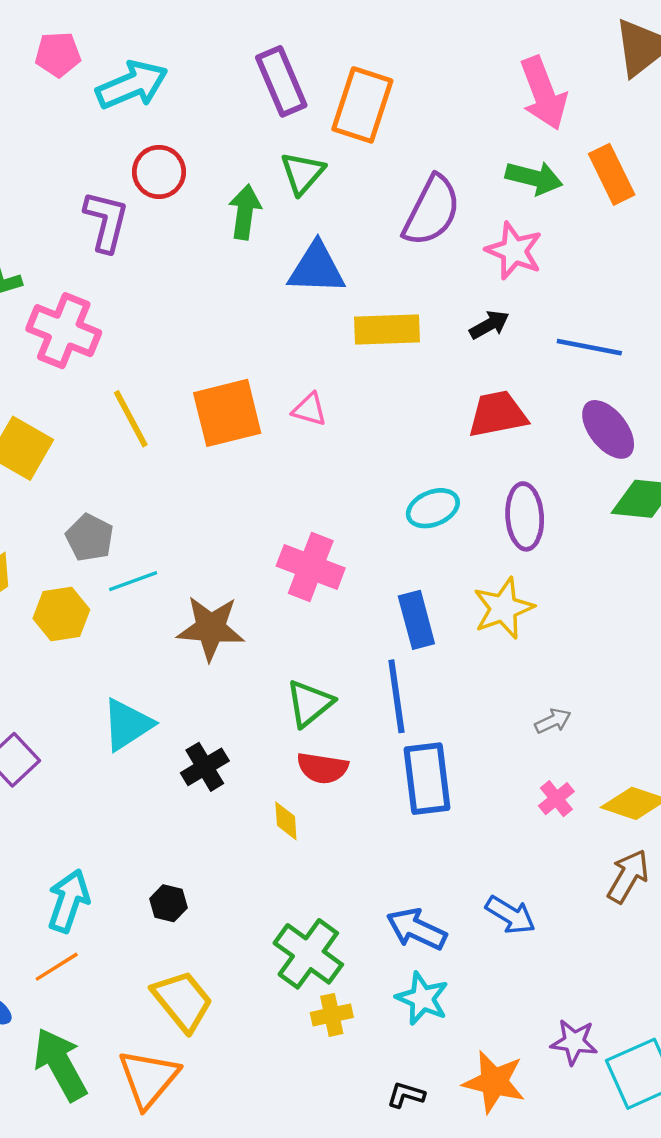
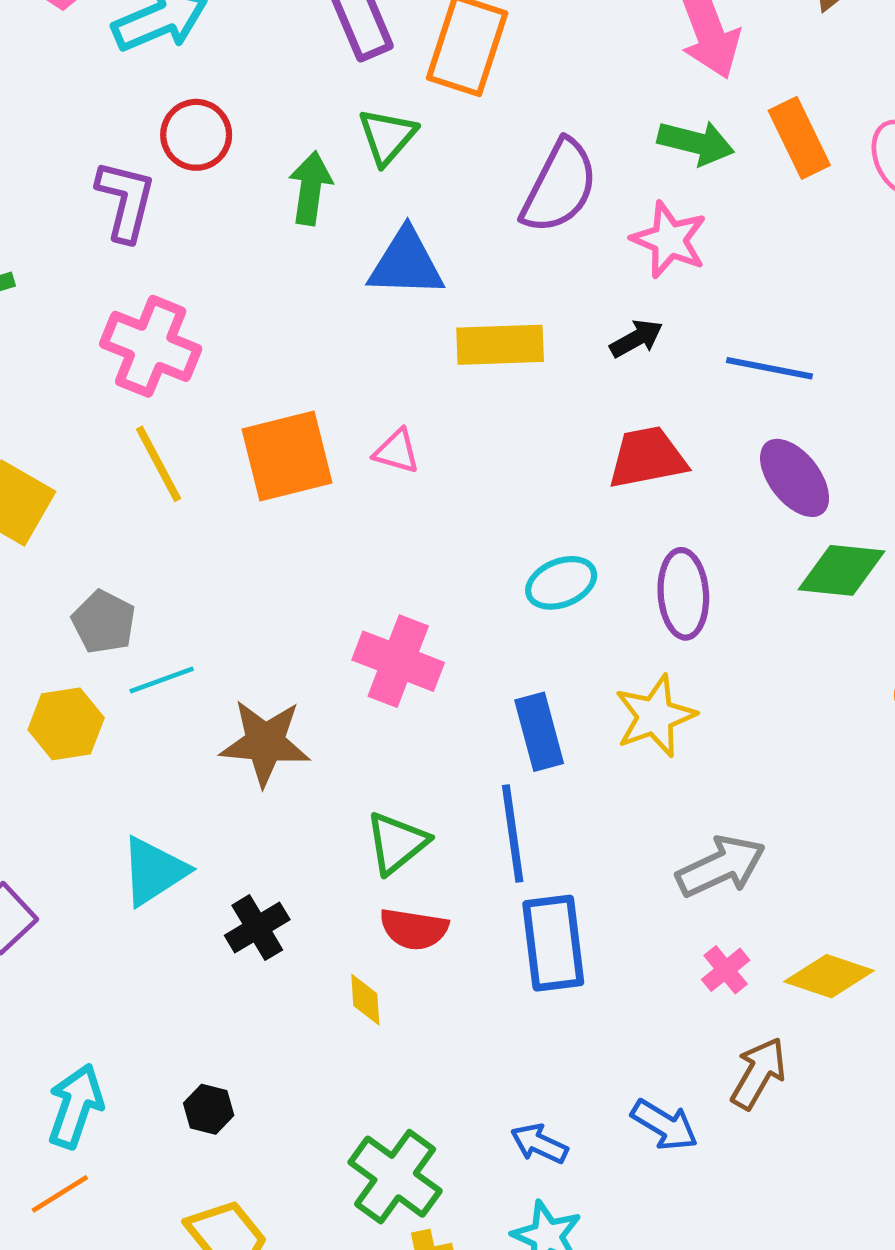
pink cross: (64, 331) -> (151, 346), moved
gray arrow: (553, 721) -> (721, 866), size x1.8
brown arrow: (628, 876) -> (759, 1073), moved
blue arrow: (416, 929) -> (539, 1144), size x0.7

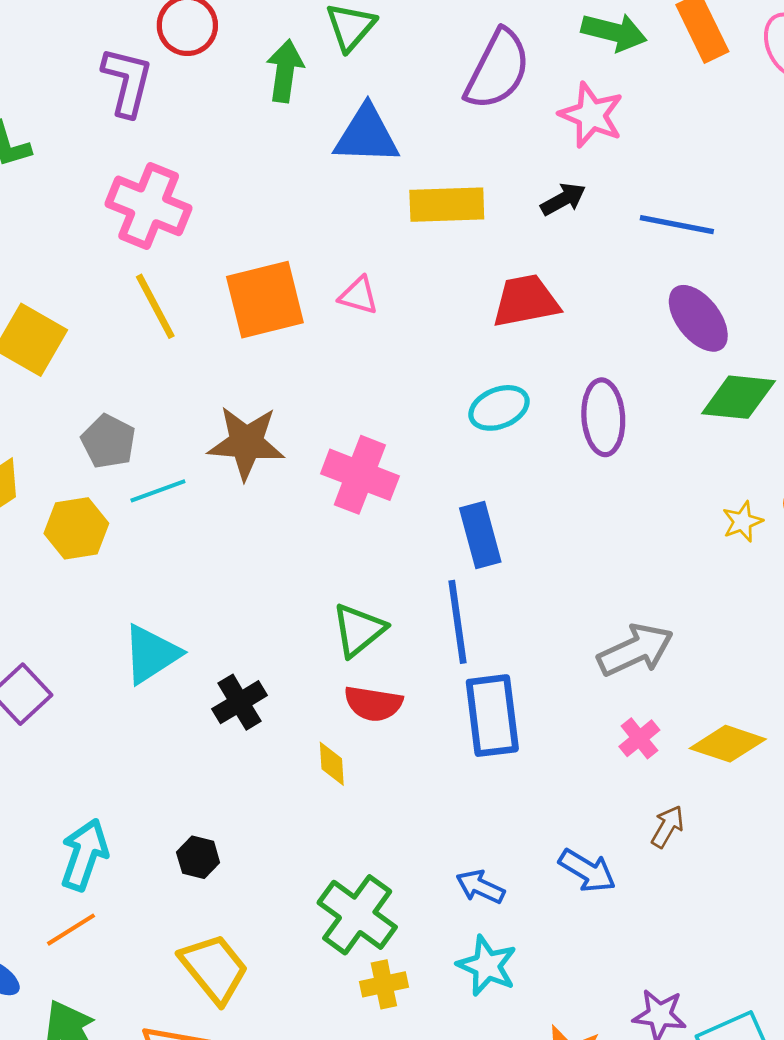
red trapezoid: (647, 458) -> (526, 301), moved
yellow star: (655, 716) -> (742, 522), moved, size x0.6
brown star: (265, 743) -> (246, 443), moved
brown arrow: (759, 1073) -> (668, 827), size x0.7

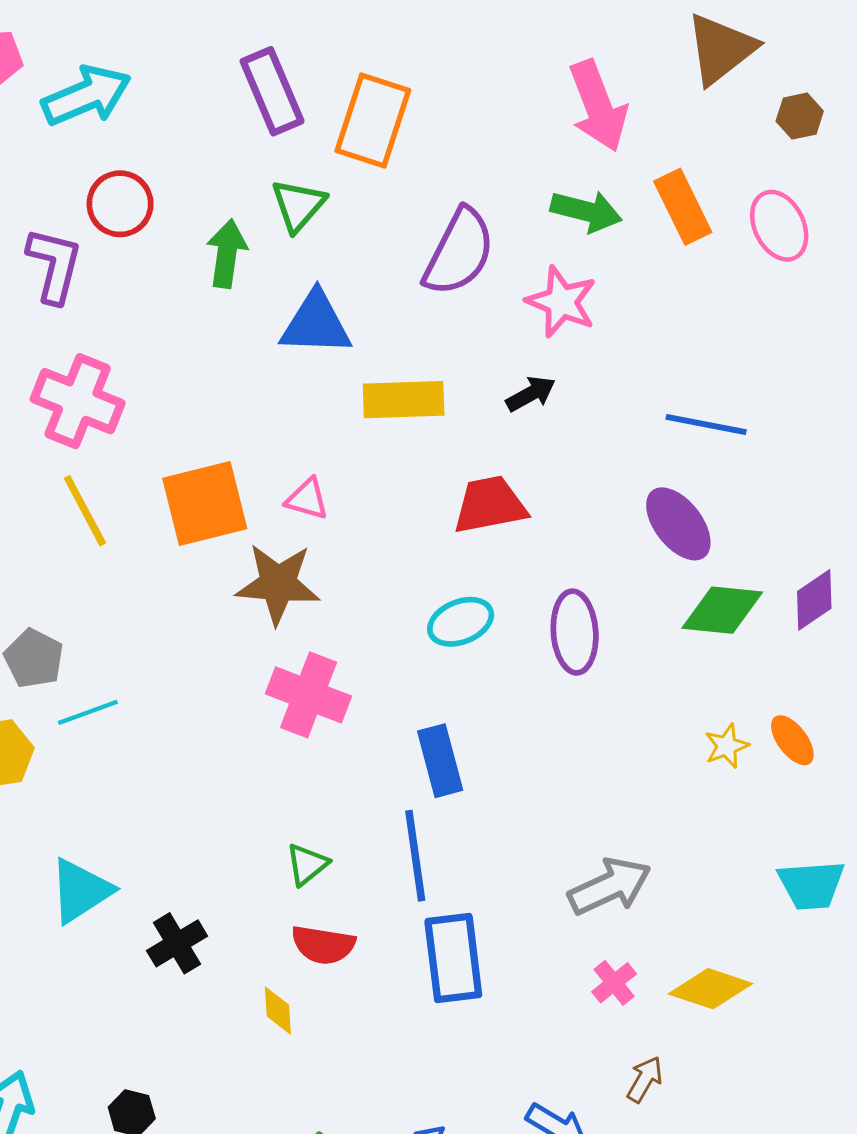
blue line: (677, 225) -> (706, 424), moved
brown star: (246, 443) -> (278, 584), moved
green triangle: (359, 630) -> (307, 864), size x0.7

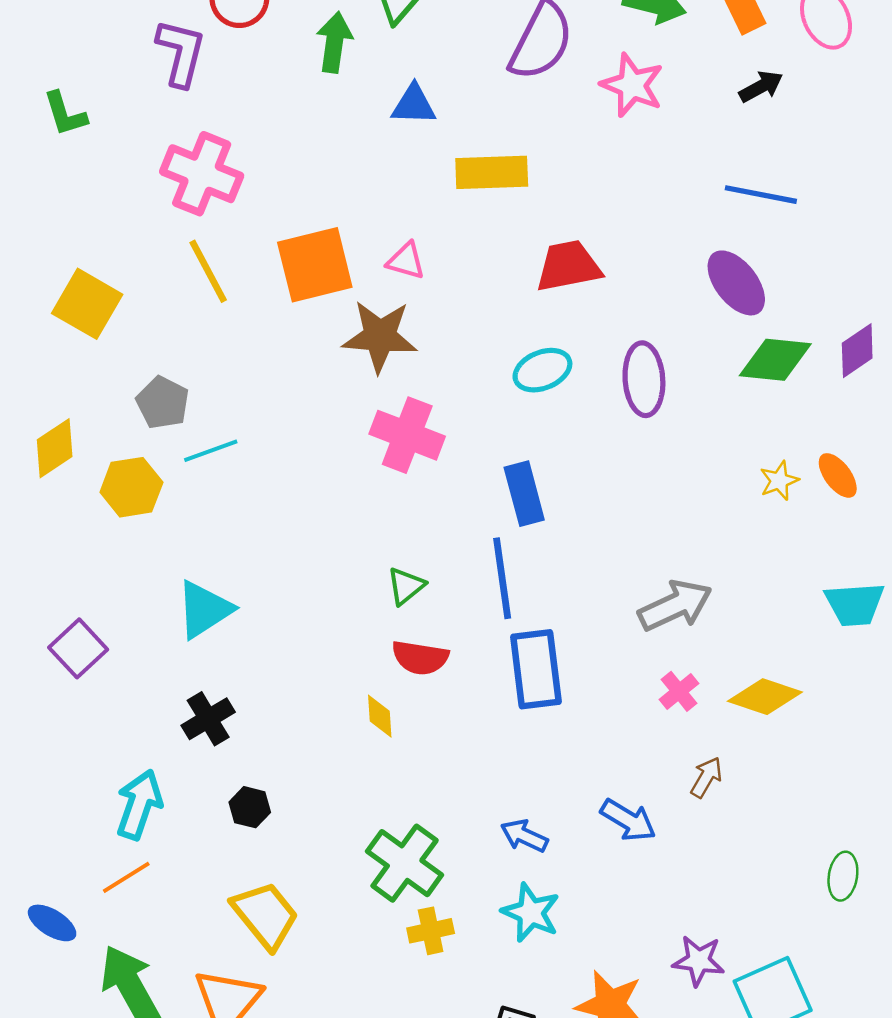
blue triangle: (316, 324) -> (414, 105), size x0.7
black arrow: (531, 394) -> (761, 87), moved
black cross: (177, 943) -> (208, 719), moved

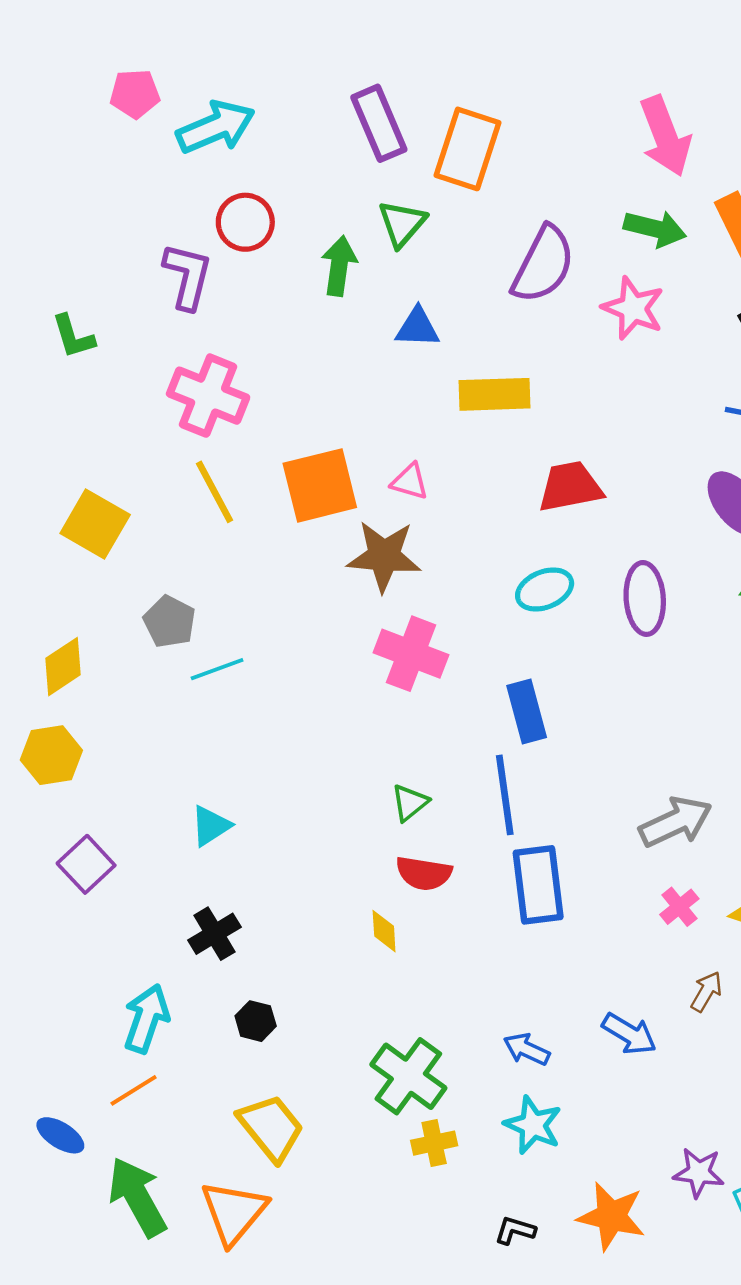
yellow hexagon: (131, 487) -> (51, 755), moved
cyan triangle: (204, 609) -> (211, 826), size x0.7

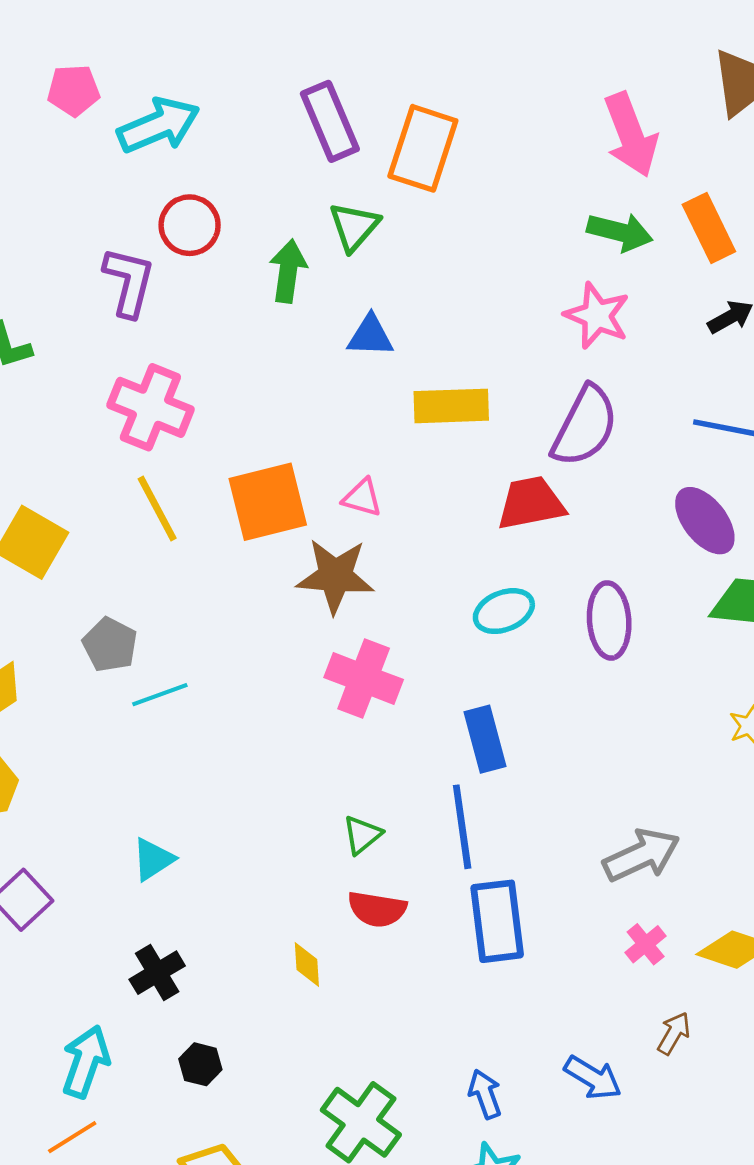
purple semicircle: (543, 265) -> (585, 426), moved
yellow diamond: (384, 931) -> (307, 964), moved
blue arrow: (527, 1049) -> (485, 1094), turned 45

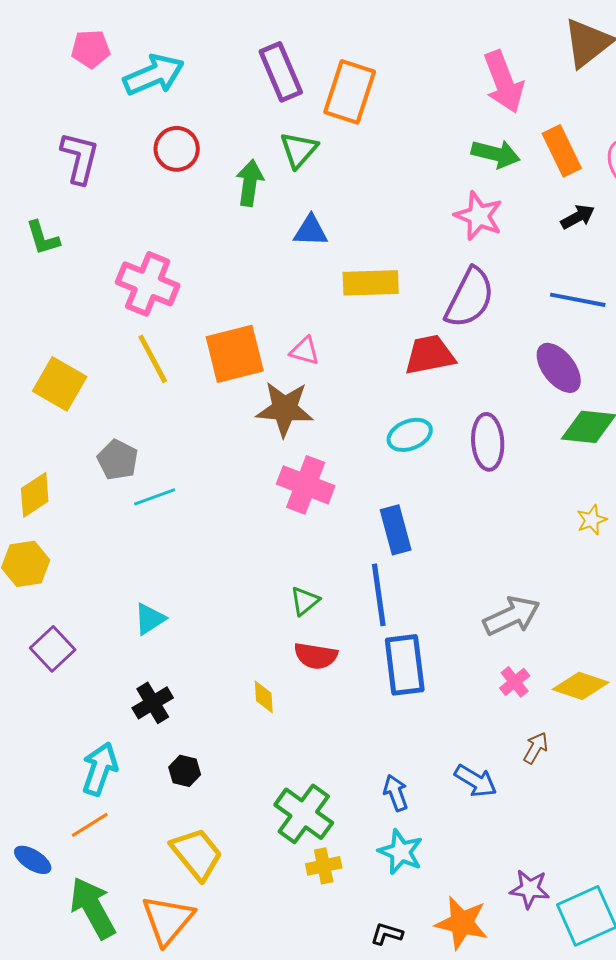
purple L-shape: (129, 282) -> (80, 158), moved

